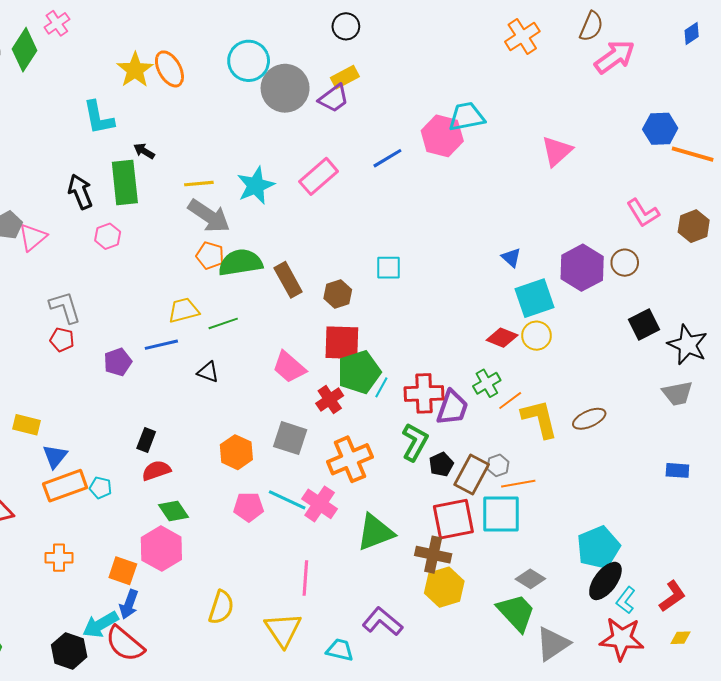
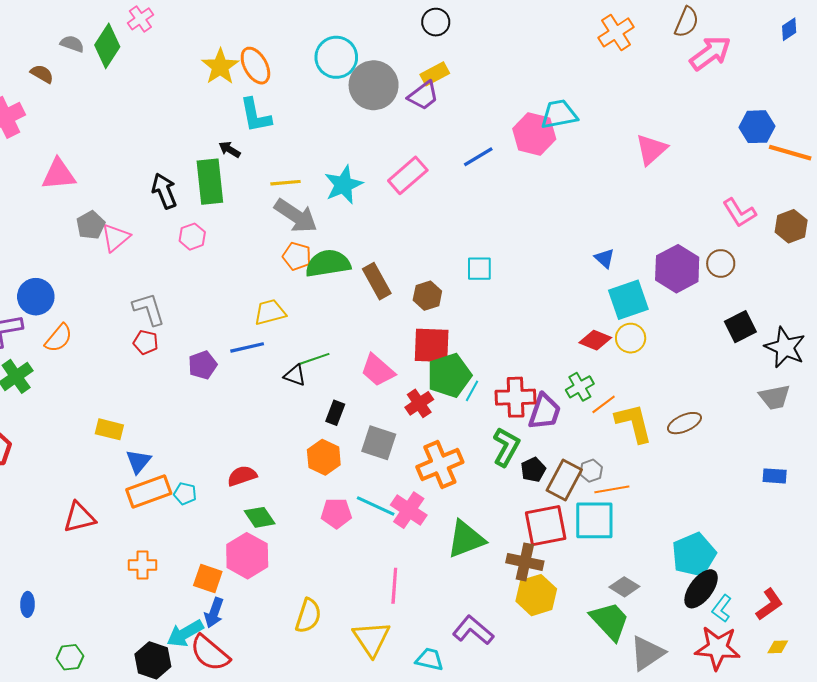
cyan L-shape: (98, 118) -> (255, 115), moved
green line: (223, 323) -> (315, 359), moved
black rectangle: (146, 440) -> (335, 413), moved

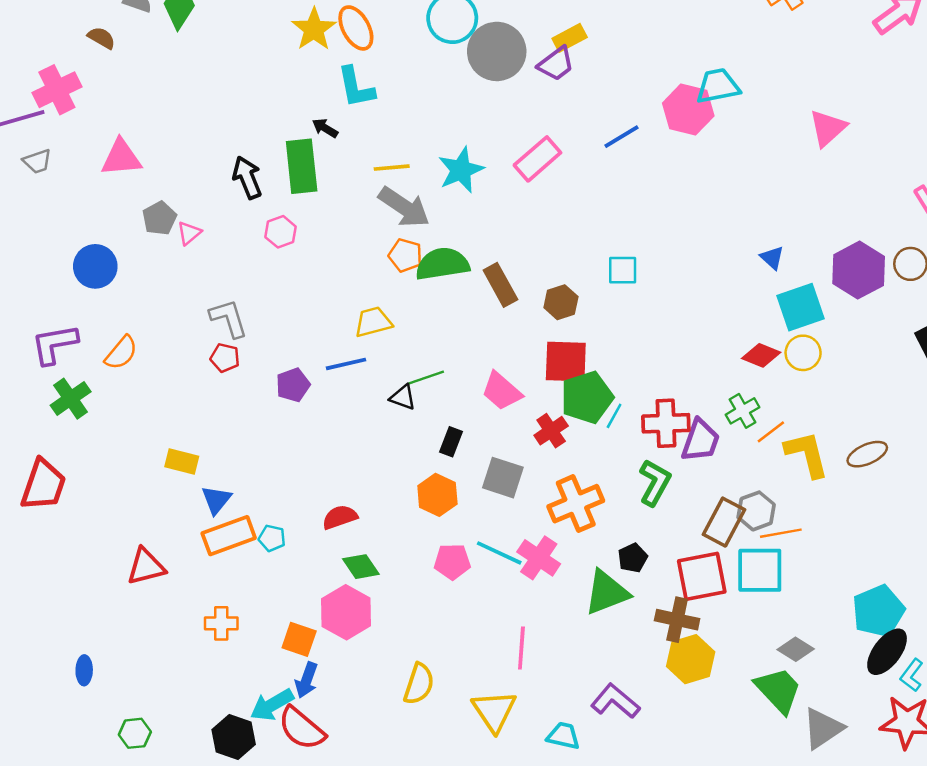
pink triangle: (116, 238) -> (189, 233), size x0.7
blue circle: (36, 297) -> (95, 266), moved
black pentagon: (533, 470) -> (633, 558), moved
gray hexagon: (591, 471) -> (756, 511), size x1.4

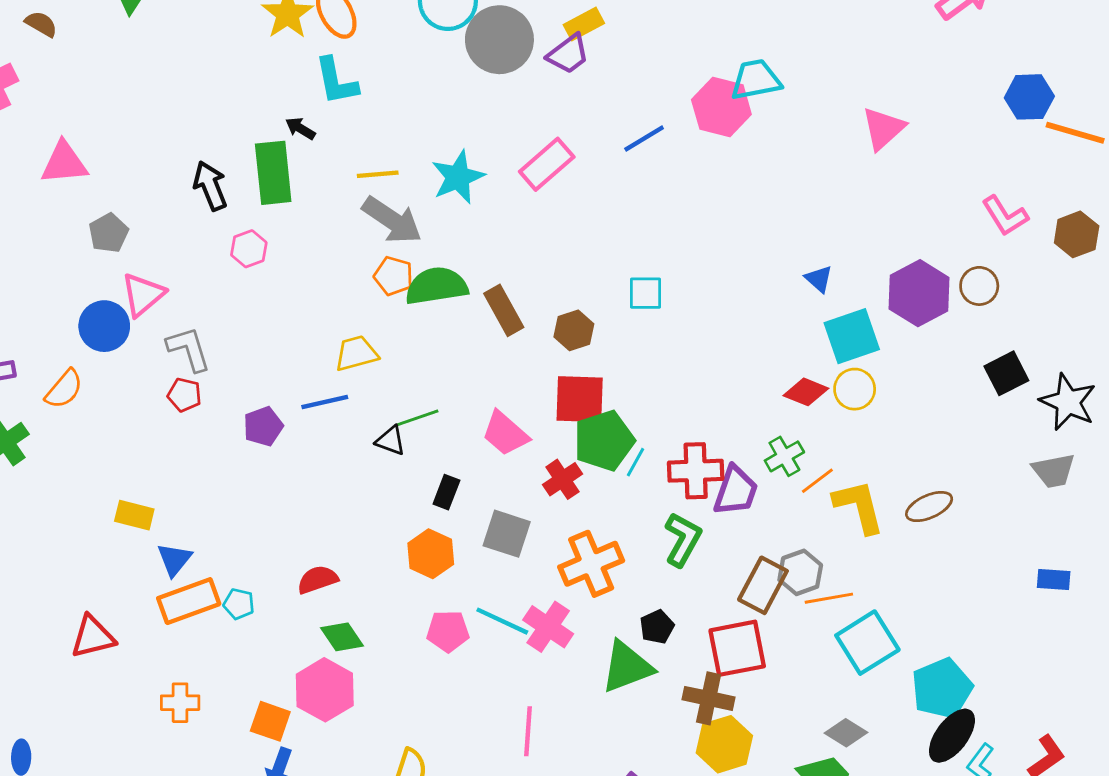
pink triangle: (189, 233) -> (143, 295), moved, size x1.6
blue circle: (95, 266) -> (104, 326), moved
cyan square: (760, 570) -> (867, 643), moved, turned -32

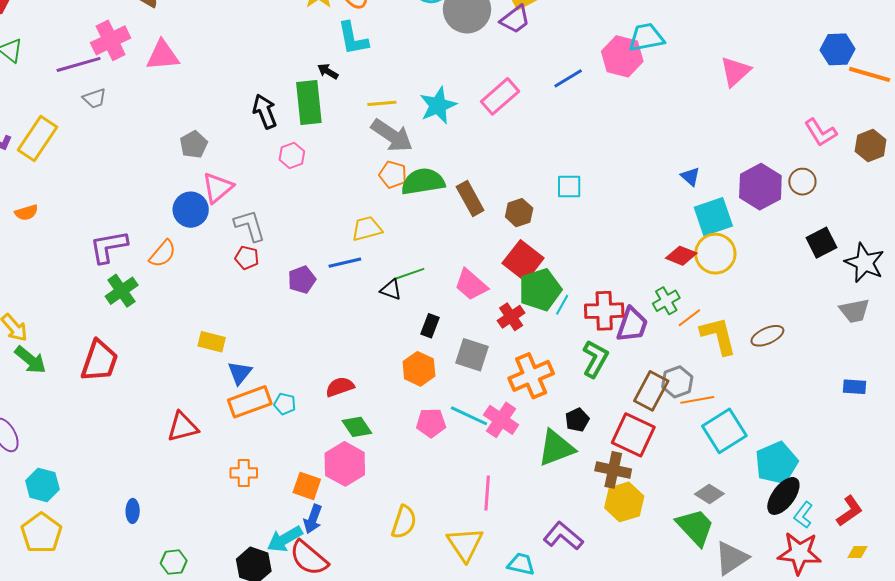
pink triangle: (64, 163) -> (163, 55), moved
yellow circle: (855, 389) -> (715, 254), size x1.4
red square: (580, 399) -> (523, 261), turned 36
red square: (737, 648) -> (633, 435), turned 36

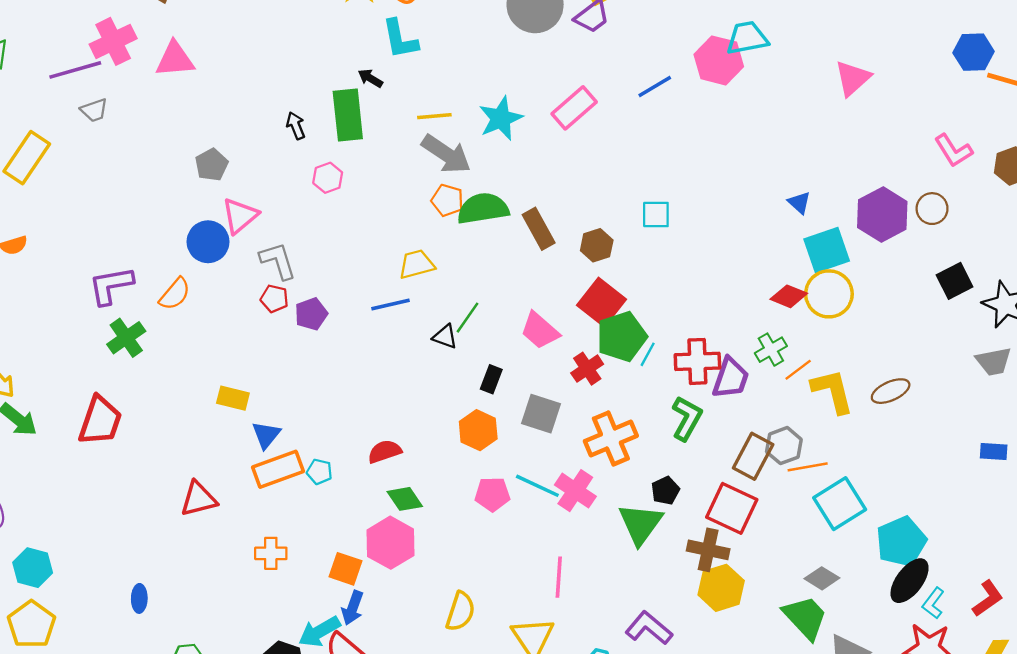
black arrow: (265, 111) -> (296, 126), size x0.7
green line: (410, 274) -> (468, 318), turned -36
purple pentagon: (302, 280) -> (311, 314), moved
green triangle: (556, 448) -> (641, 524), turned -33

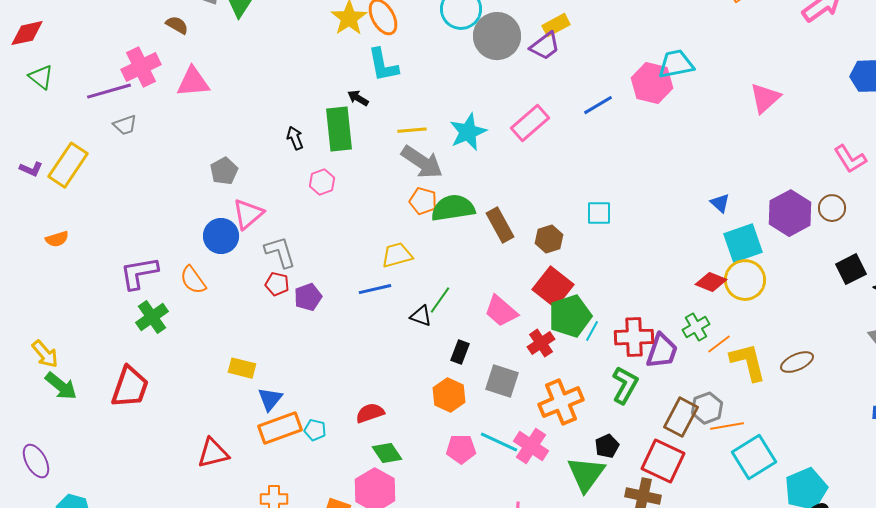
orange semicircle: (175, 294) -> (193, 280), turned 104

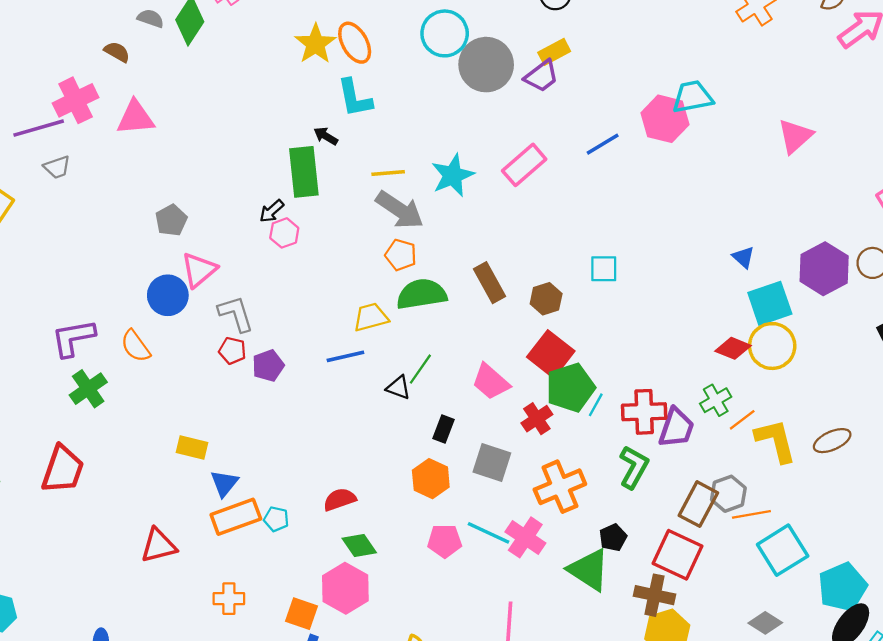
black arrow: (295, 138) -> (272, 211), moved, turned -110
green semicircle: (453, 208) -> (422, 294), moved
green triangle: (586, 474) -> (589, 570), turned -33

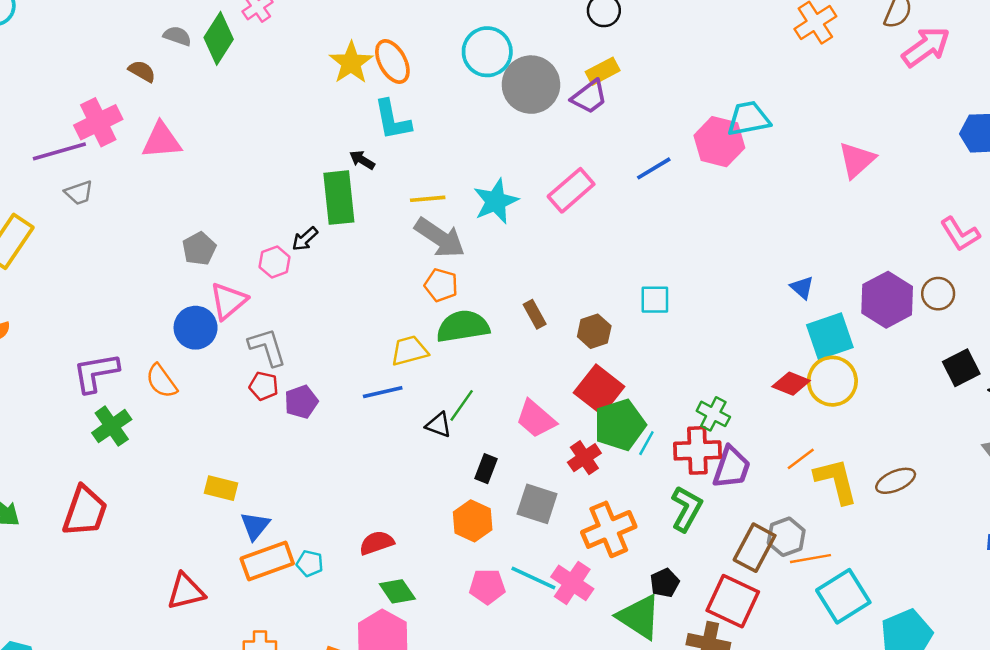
pink hexagon: (284, 233) -> (275, 262), moved
brown rectangle: (490, 283) -> (535, 314), size x0.7
green cross: (716, 400) -> (713, 414), moved, turned -32

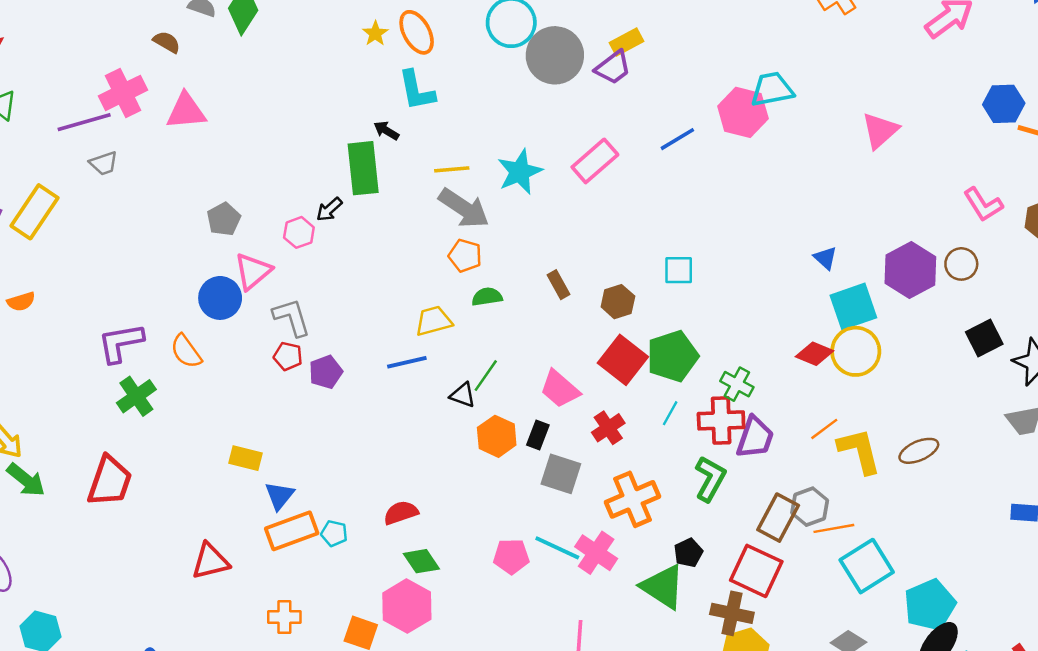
yellow star: (351, 63) -> (375, 34), size x0.6
green semicircle: (463, 326) -> (487, 297), size x0.6
green pentagon: (620, 425) -> (673, 356), moved
black rectangle: (486, 469) -> (538, 435), moved
orange hexagon: (473, 521) -> (497, 436), moved

